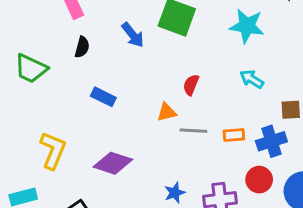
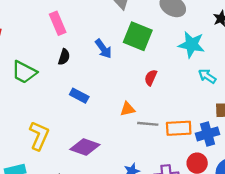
cyan arrow: (252, 79) -> (207, 76), moved
red semicircle: (191, 85) -> (151, 78), moved
orange rectangle: (234, 135) -> (179, 128), size x1.5

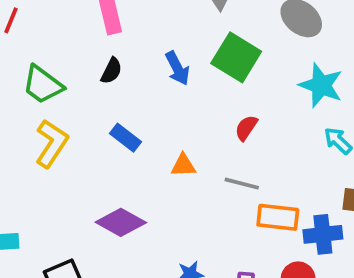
orange triangle: (128, 109) -> (183, 165), moved
gray line: (148, 124) -> (242, 184), moved
yellow L-shape: (39, 136) -> (52, 143), moved

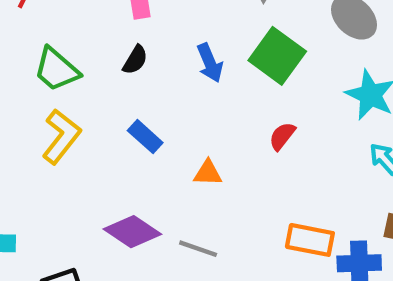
gray line: (242, 184) -> (198, 249), moved

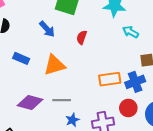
blue arrow: (210, 63) -> (47, 29), moved
orange triangle: (208, 173) -> (54, 65), size x1.6

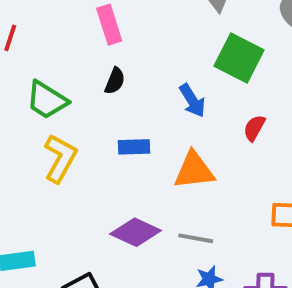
blue rectangle: (21, 58) -> (134, 147), turned -35

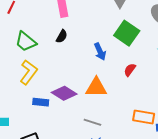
blue rectangle: (134, 147) -> (41, 102), moved
purple diamond: (136, 232) -> (64, 93), moved

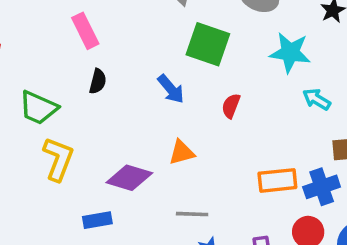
orange triangle: (96, 87) -> (182, 152), size x0.7
blue rectangle: (41, 102) -> (97, 220), moved

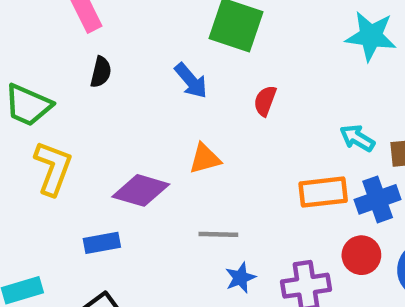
cyan star: (290, 52) -> (371, 36), moved
cyan arrow: (317, 99) -> (357, 138), moved

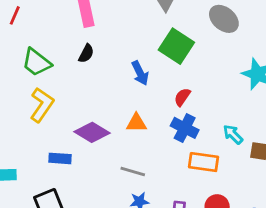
blue cross: (378, 199) -> (185, 128), moved, turned 32

